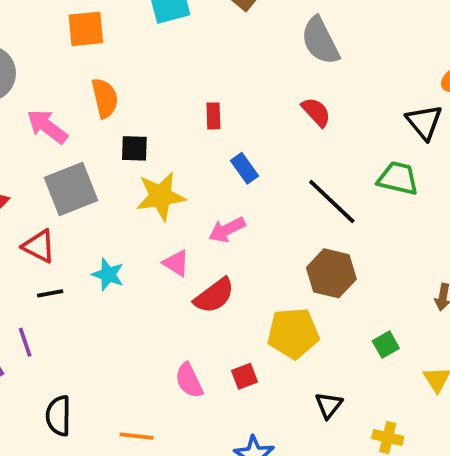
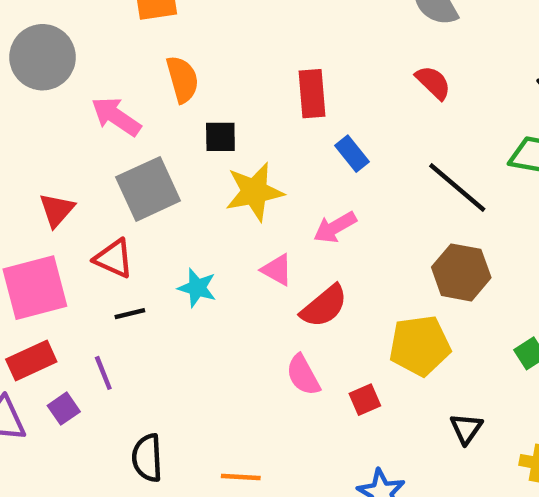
red rectangle: (213, 116) -> (312, 94), size x1.5
pink semicircle: (189, 380) -> (303, 375), moved

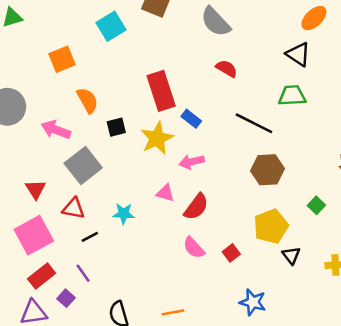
red rectangle: (312, 94) -> (161, 91), size x1.4
yellow star: (254, 192) -> (157, 138), moved
pink arrow: (335, 227) -> (192, 162), turned 30
yellow pentagon: (420, 346) -> (271, 226), moved

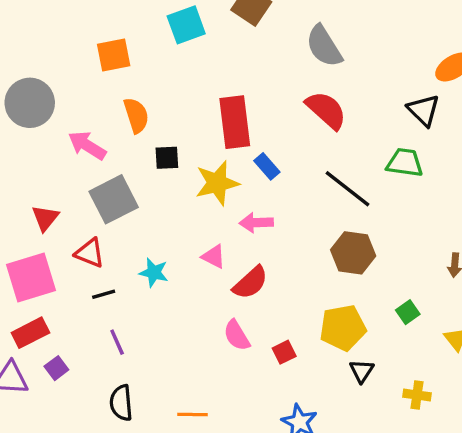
red semicircle: (227, 69) -> (326, 110), size x1.5
purple line: (83, 273) -> (117, 342), moved

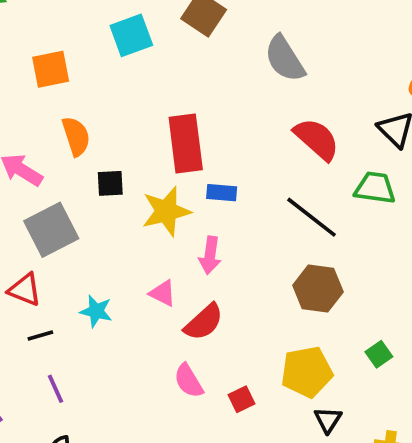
red semicircle: (326, 110) -> (317, 139), moved
blue rectangle: (267, 166) -> (222, 193), turned -44
pink arrow: (256, 223) -> (210, 255), turned -80

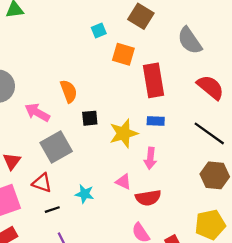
cyan square: (131, 35) -> (99, 31), size x0.6
orange square: (51, 69) -> (123, 54), moved, turned 30
red rectangle: (186, 144) -> (153, 80), moved
red semicircle: (204, 322) -> (148, 198), turned 35

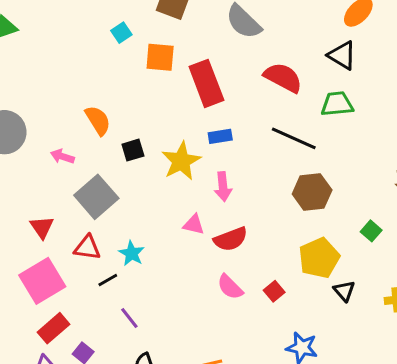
pink arrow: (37, 112) -> (62, 156), size x0.7
cyan star: (85, 194) -> (132, 253), moved, turned 30

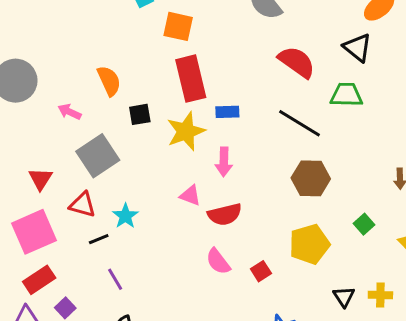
red rectangle: (206, 83) -> (191, 79), moved
black triangle: (344, 291) -> (344, 297), moved

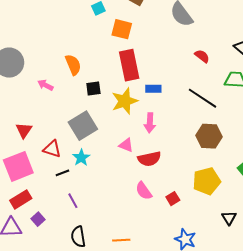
red semicircle: (297, 62) -> (202, 56), size x0.6
gray square: (98, 156) -> (83, 126), moved

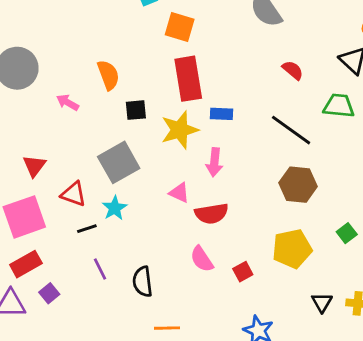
black semicircle: (78, 237) -> (143, 282), moved

